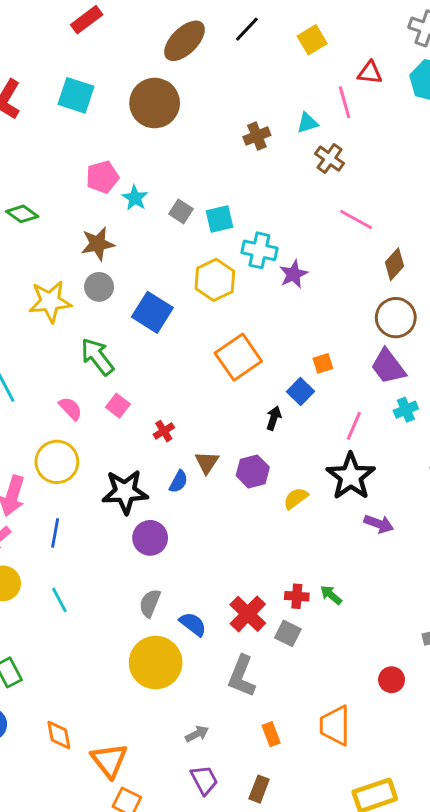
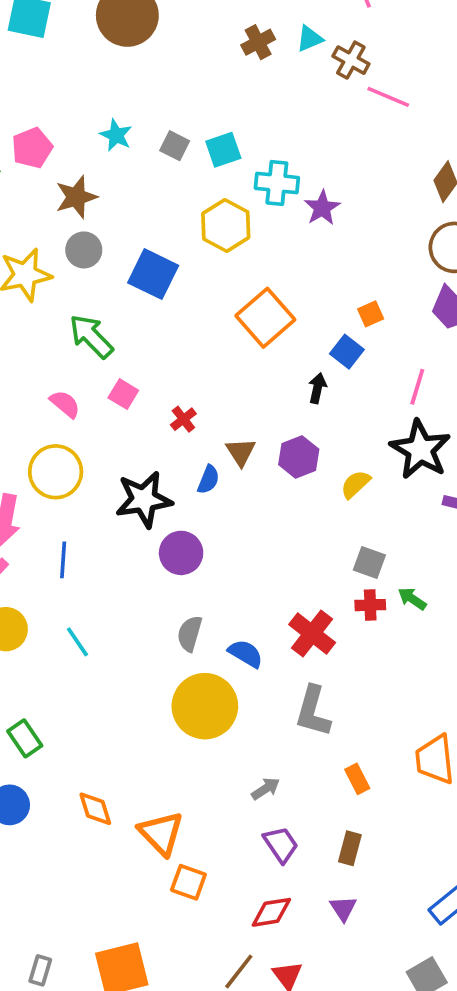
cyan triangle: (307, 123) -> (310, 39), moved
pink pentagon: (102, 177) -> (32, 148), moved
pink line: (356, 220) -> (388, 97), moved
gray square: (288, 633) -> (369, 562), moved

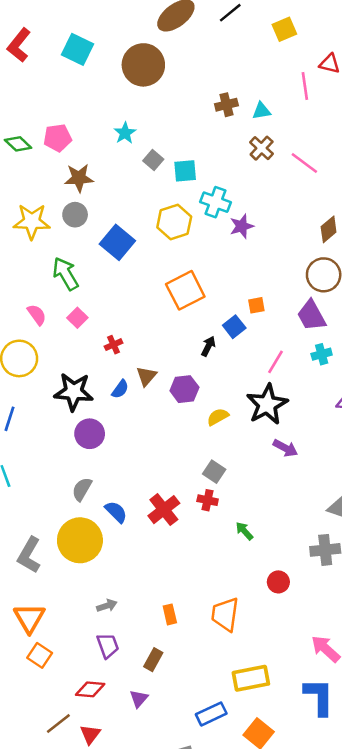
brown cross: (351, 60) -> (262, 148), moved
cyan star: (116, 135) -> (125, 133), moved
green arrow: (412, 599) -> (244, 531), moved
gray L-shape: (313, 711) -> (29, 555), moved

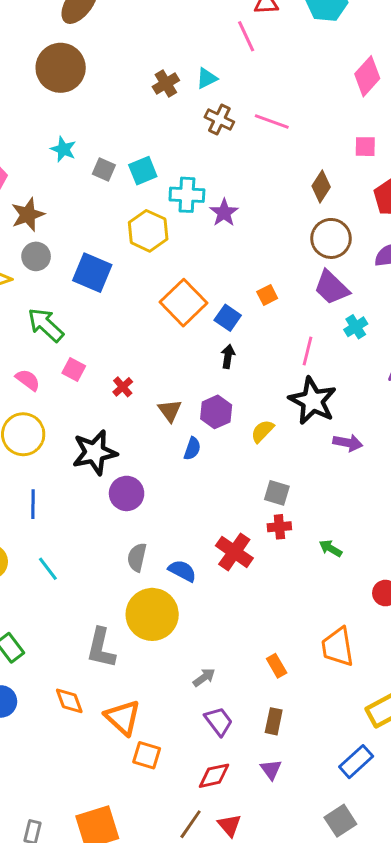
blue square: (234, 327) -> (228, 318), moved
blue semicircle: (120, 389) -> (192, 449), moved

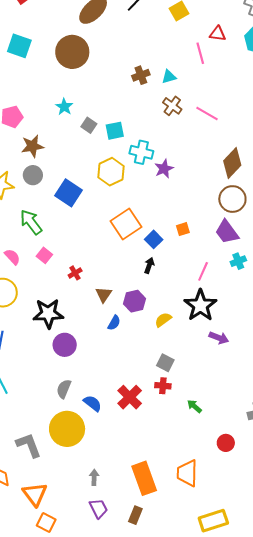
brown diamond: (321, 186) -> (232, 163), size x1.4
gray L-shape: (101, 648) -> (29, 445), turned 136
orange rectangle: (277, 666) -> (144, 478), size x2.0
gray arrow: (204, 677) -> (94, 477), turned -63

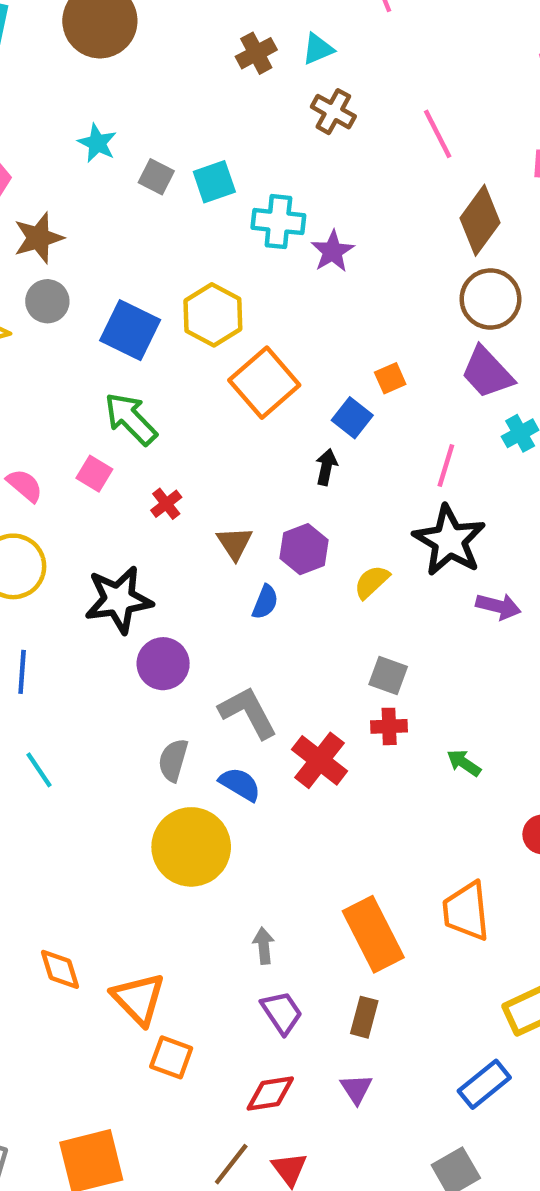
pink line: (207, 113) -> (438, 134), moved, turned 40
yellow hexagon: (111, 172) -> (213, 315), moved
green arrow: (31, 222) -> (131, 419), moved
blue square: (154, 239) -> (352, 418), moved
gray L-shape: (29, 445) -> (248, 712), moved

